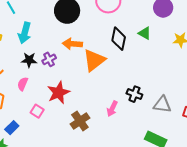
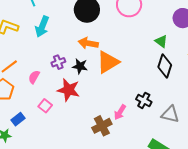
black diamond: (119, 39) -> (165, 66), moved
purple cross: (49, 59) -> (58, 62), moved
black star: (29, 60) -> (80, 66), moved
red star: (58, 93) -> (69, 90), turned 30
brown cross: (80, 121) -> (102, 126), moved

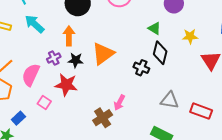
cyan arrow: (42, 27) -> (35, 24), turned 115
orange arrow: (88, 43) -> (69, 36), moved, turned 84
pink semicircle: (34, 77) -> (31, 75), size x1.6
black cross: (144, 100) -> (141, 68), moved

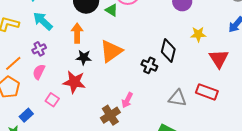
green triangle: (154, 28) -> (112, 10), moved
purple cross: (54, 58) -> (39, 49), moved
pink semicircle: (31, 75) -> (39, 72), size x0.7
red rectangle: (201, 111) -> (207, 92), moved

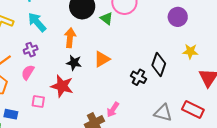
orange triangle: (111, 51) -> (102, 59), size x0.7
pink square: (52, 100) -> (38, 101), turned -32
blue rectangle: (26, 115) -> (11, 114), turned 48

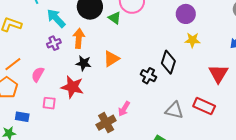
cyan arrow: (37, 22) -> (56, 18), moved
purple cross: (31, 50) -> (54, 43), moved
yellow star: (190, 51) -> (192, 40), moved

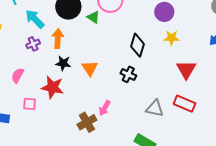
orange triangle: (111, 59) -> (90, 68), moved, turned -30
black diamond: (168, 62) -> (138, 45), moved
red triangle: (218, 74) -> (186, 70), moved

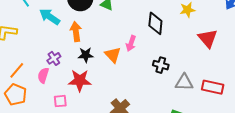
purple cross: (33, 44) -> (54, 58), moved
black cross: (128, 74) -> (161, 65), moved
red rectangle: (184, 104) -> (213, 87), moved
pink arrow: (105, 108) -> (131, 43), moved

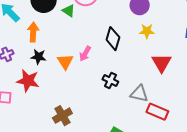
gray triangle: (184, 82) -> (139, 94), moved

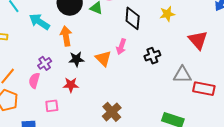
yellow star: (147, 31) -> (167, 14), moved
black diamond: (113, 39) -> (133, 18), moved
black cross: (110, 80) -> (152, 56), moved, turned -35
red star: (28, 81) -> (71, 85), size x0.7

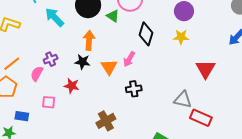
orange arrow: (66, 36) -> (89, 40), moved
black cross: (152, 56) -> (134, 89), moved

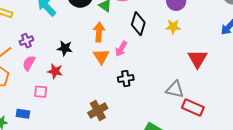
orange arrow: (89, 40) -> (99, 32), moved
purple cross: (51, 59) -> (26, 41), moved
black star: (82, 62) -> (65, 48), moved
red star: (72, 86) -> (55, 71), moved
blue rectangle: (22, 116) -> (23, 114), moved

